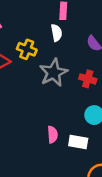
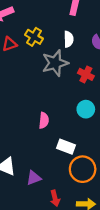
white semicircle: (56, 33) -> (69, 39), moved
white rectangle: (78, 142) -> (66, 147), moved

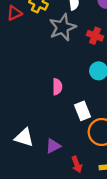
white rectangle: (66, 147) -> (83, 111), turned 54

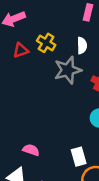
pink semicircle: (57, 87) -> (31, 150), moved, turned -77

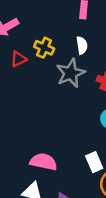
pink semicircle: (31, 150) -> (43, 162), size x1.5

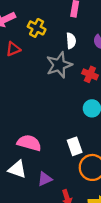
yellow cross: (44, 48) -> (37, 28), moved

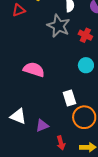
gray star: (59, 65) -> (58, 26), turned -30
pink semicircle: (29, 143) -> (34, 70), moved

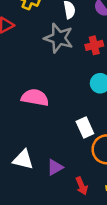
red cross: (85, 35) -> (94, 45), turned -32

